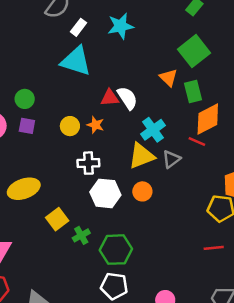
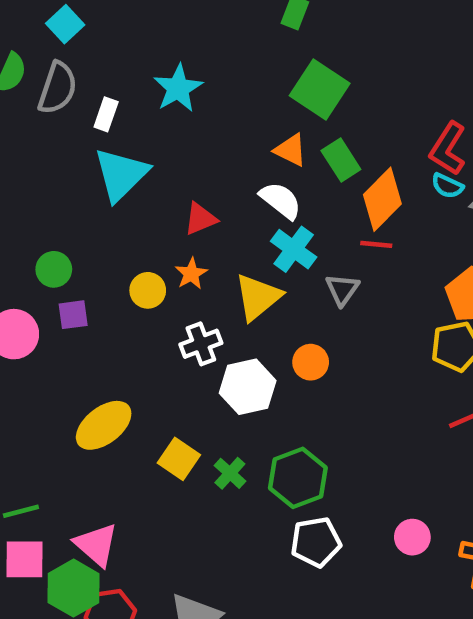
cyan triangle: (76, 61) -> (121, 174), turned -44
white semicircle: (127, 98) -> (281, 200), moved
orange star: (95, 125) -> (191, 274), turned -30
yellow triangle: (141, 156) -> (258, 297), moved

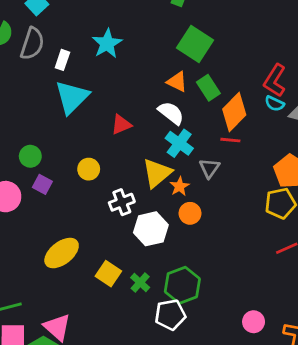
orange star: (191, 274) -> (180, 186), moved
purple square: (73, 315) -> (42, 184), turned 36
white pentagon: (316, 542) -> (170, 315), moved

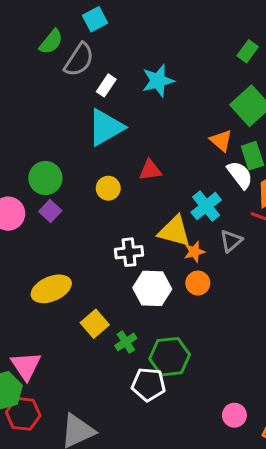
white semicircle: (171, 113) -> (240, 175), moved
green circle: (30, 156) -> (45, 178), size x1.4
yellow circle: (89, 169) -> (108, 188), moved
yellow triangle: (157, 173) -> (174, 231), turned 40

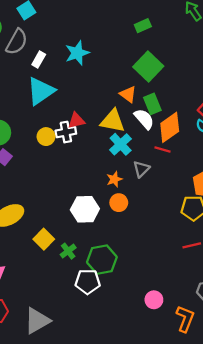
green rectangle: (248, 51) -> (143, 26), turned 35
yellow triangle: (174, 231) -> (113, 121), moved
white cross: (129, 252) -> (66, 132), moved

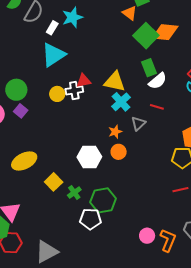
cyan star: (77, 53) -> (72, 17), moved
orange triangle: (128, 94) -> (130, 13), moved
white semicircle: (144, 119) -> (158, 81), moved, turned 90
orange diamond: (170, 127) -> (165, 32), moved, turned 40
orange L-shape: (185, 319) -> (168, 240), moved

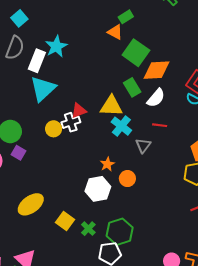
white rectangle: (52, 28) -> (37, 61), size x1.5
orange diamond: (165, 32) -> (156, 70), moved
green rectangle: (149, 68) -> (132, 87), moved
orange star: (115, 132) -> (107, 164), moved

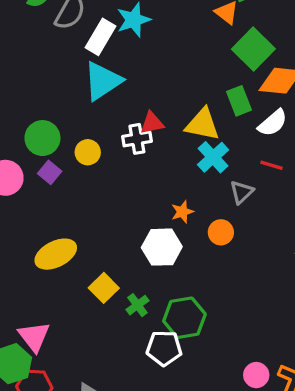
yellow circle: (54, 129) -> (88, 152), moved
orange circle: (127, 179) -> (221, 232), moved

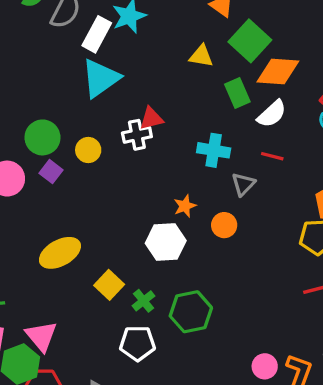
yellow triangle: (203, 124) -> (201, 56), moved, size x0.7
cyan cross: (213, 157) -> (214, 150), turned -36
white pentagon: (164, 348) -> (137, 343), moved

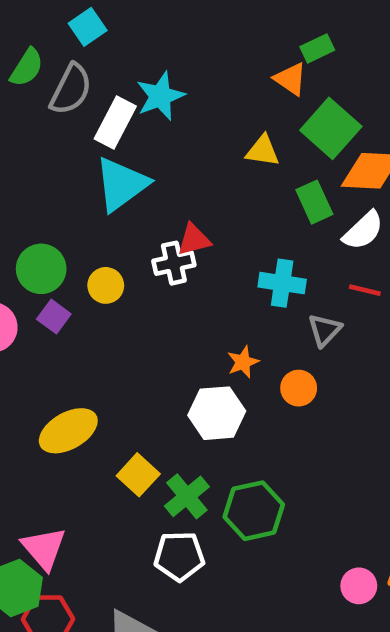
green cross: (144, 301) -> (187, 496), size x1.4

